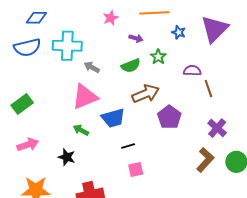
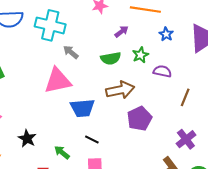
purple arrow: (136, 38) -> (122, 32), turned -64
purple semicircle: (192, 71) -> (162, 71), moved
brown line: (208, 89) -> (185, 97), turned 30
green arrow: (81, 130) -> (62, 152), moved
black line: (128, 146) -> (92, 140), turned 32

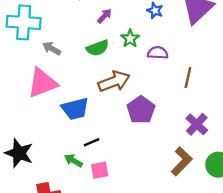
black star: (27, 138) -> (19, 153), size x1.4
black line: (92, 140) -> (92, 142), turned -40
green arrow: (62, 152) -> (73, 161), moved

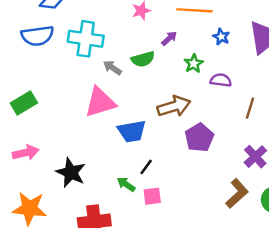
green semicircle: (97, 48) -> (143, 59), moved
black line: (92, 142) -> (146, 167), turned -35

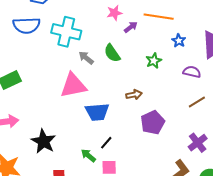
purple arrow: (169, 38) -> (131, 27), moved
green semicircle: (143, 59) -> (112, 53), turned 66
purple semicircle: (221, 80) -> (192, 72), moved
brown arrow: (174, 106) -> (134, 95), size x0.6
brown line: (250, 108) -> (197, 102), turned 36

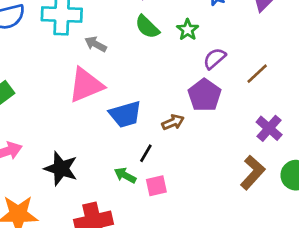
green semicircle: (112, 53) -> (147, 27), moved
purple semicircle: (192, 72) -> (215, 58), moved, turned -42
brown arrow: (134, 95) -> (173, 122), moved
purple pentagon: (153, 122) -> (204, 95), moved

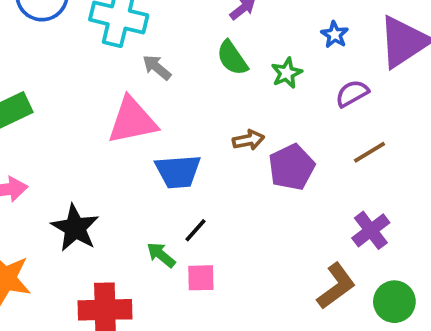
purple semicircle: (215, 58) -> (352, 93), moved
brown arrow: (173, 122) -> (248, 140), moved

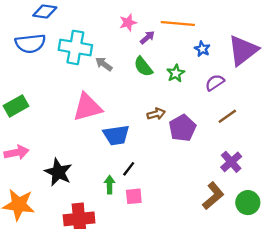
gray arrow: (157, 67) -> (104, 64), moved
green arrow: (161, 255) -> (110, 185), turned 54

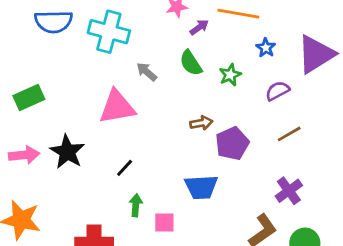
gray arrow: (104, 64) -> (147, 72), moved
blue trapezoid: (116, 135) -> (201, 187), moved
black line: (129, 169) -> (125, 168), moved
black star: (58, 172) -> (67, 152), moved

